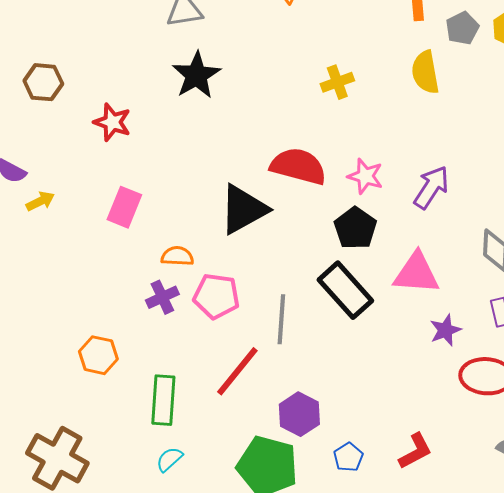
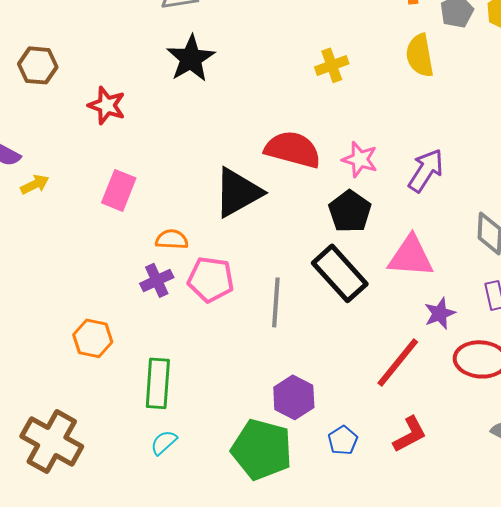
red line: (237, 371) -> (398, 362), moved

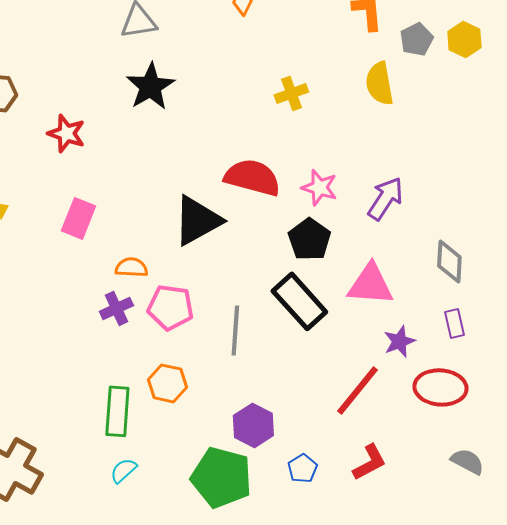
orange hexagon: (93, 338) -> (167, 383), moved

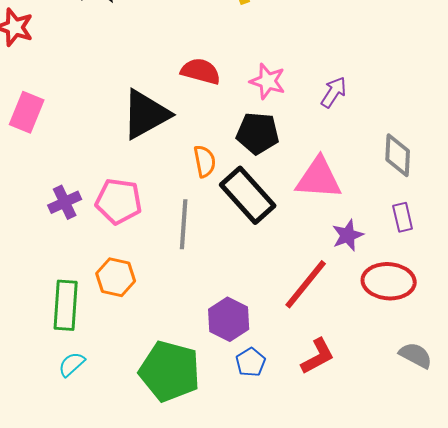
red semicircle: (252, 177) -> (201, 71), size x0.7
purple arrow: (385, 198) -> (334, 92), size x0.7
black pentagon: (309, 239) -> (258, 133), turned -30
orange semicircle: (131, 267) -> (205, 161), moved, turned 76
purple hexagon: (253, 425) -> (229, 319), moved

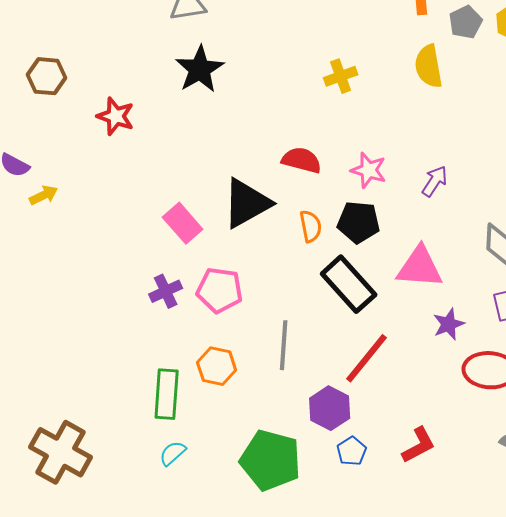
pink rectangle: (27, 112) -> (183, 223), moved, turned -63
orange semicircle: (205, 161) -> (311, 226), moved
gray line: (184, 224) -> (284, 345), moved
red line: (306, 284) -> (367, 358), moved

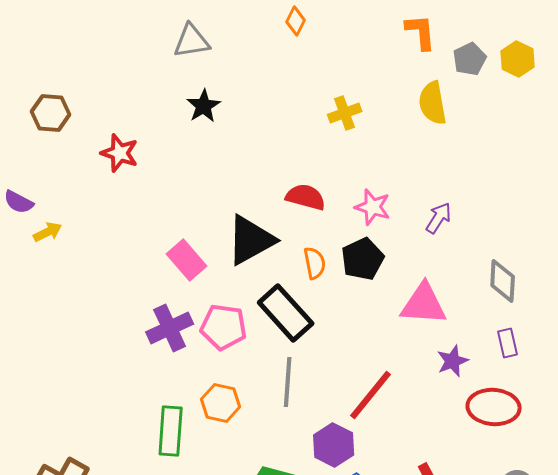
black star: (200, 69) -> (204, 106), size x0.7
black pentagon: (359, 222) -> (363, 259), turned -30
black rectangle: (349, 284) -> (286, 313), moved
purple cross: (166, 291) -> (170, 328), size x1.4

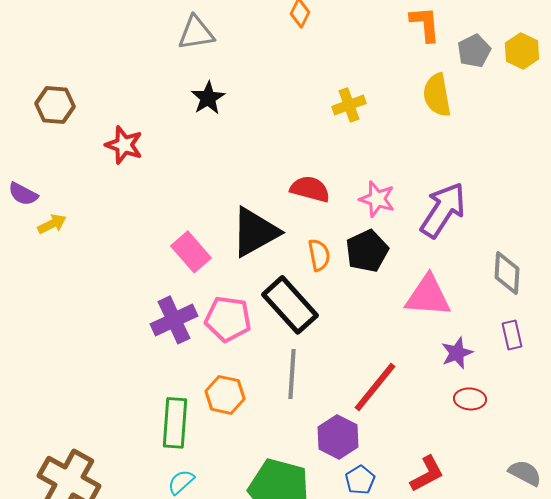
purple arrow: (439, 218) -> (443, 210), size x1.8
red ellipse: (494, 407) -> (470, 399), moved, size x0.6

